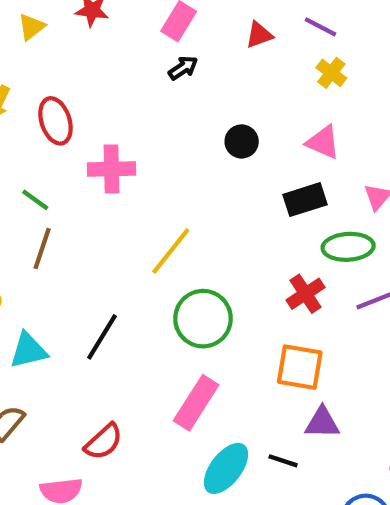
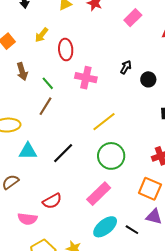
black arrow: (183, 68) -> (126, 67), moved, turned -40

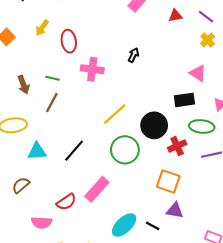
brown arrow: (22, 72) -> (23, 85), moved
black circle: (148, 79) -> (154, 125), moved, size x1.6
green line: (48, 83) -> (52, 78), turned -32
pink rectangle: (99, 194) -> (97, 189), moved

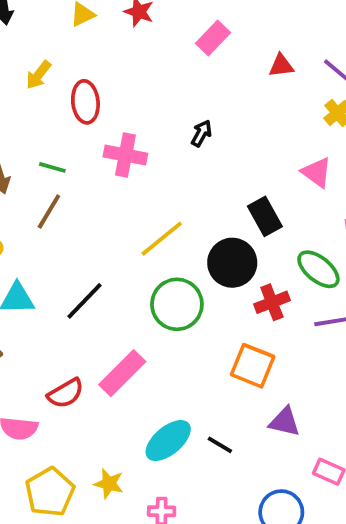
black rectangle: (184, 100) -> (265, 216), moved, turned 66
green ellipse: (202, 126) -> (318, 269), turned 30
purple triangle: (175, 210) -> (285, 422), moved

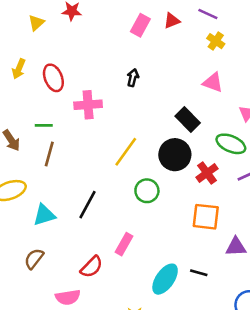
pink rectangle: (213, 38) -> (140, 25), moved
green circle: (177, 304) -> (147, 191), size x0.7
pink rectangle: (122, 373) -> (124, 244), size x0.7

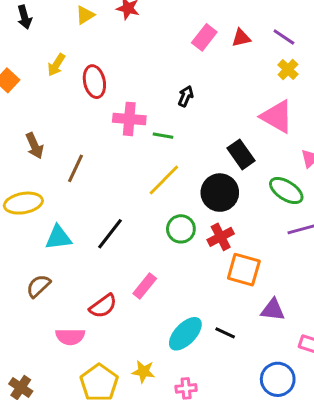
pink triangle: (213, 82) -> (277, 117), size x1.4
green line: (44, 125) -> (163, 136), moved
red cross: (207, 173) -> (221, 237), moved

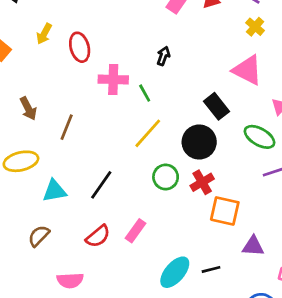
green line: (163, 136) -> (145, 93), turned 54
red semicircle: (103, 306) -> (98, 236), moved
black line: (225, 333) -> (211, 269), turned -36

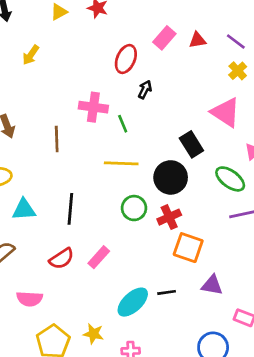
red ellipse: (80, 47) -> (126, 59), moved, turned 32
brown line: (67, 127) -> (57, 139), moved, turned -30
yellow line: (148, 133) -> (121, 163), turned 44
black line: (101, 185) -> (70, 209), turned -36
black line: (211, 269) -> (167, 292), moved

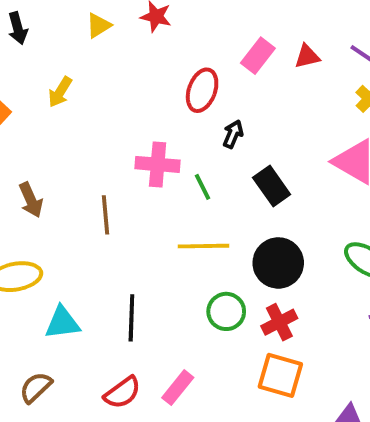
black rectangle: (191, 144) -> (272, 186), moved
orange square: (188, 248) -> (280, 375), moved

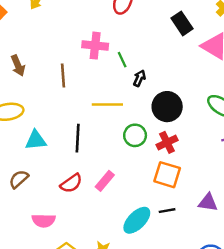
black arrow: (233, 134) -> (139, 78), moved
black rectangle: (272, 186) -> (182, 23), moved
yellow line: (204, 246) -> (107, 105), moved

